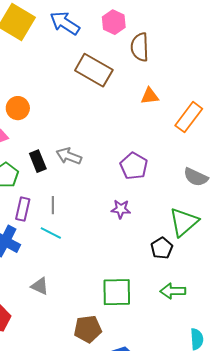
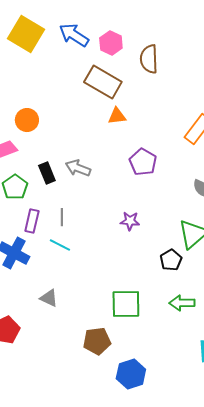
pink hexagon: (114, 22) -> (111, 43), moved
orange triangle: (150, 96) -> (117, 116), moved
purple pentagon: (134, 166) -> (143, 162), moved

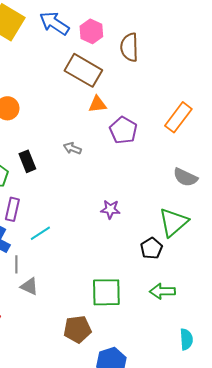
purple pentagon: (143, 162) -> (123, 130), moved
gray arrow: (78, 168) -> (72, 148), moved, size x0.7
gray line: (62, 217) -> (16, 264), moved
cyan line: (60, 245) -> (40, 233), turned -60

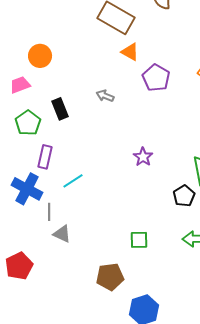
orange triangle: (97, 104) -> (130, 52), turned 36
purple star: (110, 209) -> (143, 157), turned 30
green square: (106, 292) -> (139, 240), size x0.6

